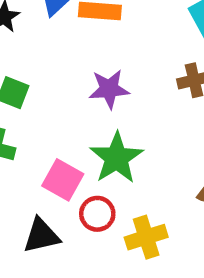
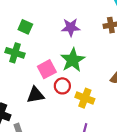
pink square: (63, 180) -> (47, 69), turned 30
yellow cross: (146, 237) -> (85, 98), turned 36

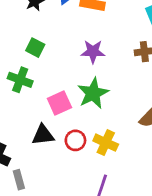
red circle: (62, 86) -> (75, 140), moved

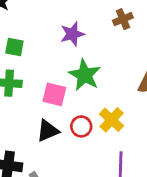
pink square: (59, 103) -> (54, 94), turned -35
yellow cross: (106, 143) -> (112, 120), turned 35

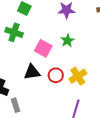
green star: (85, 75) -> (67, 41), size x0.6

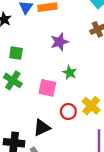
green cross: (14, 32) -> (13, 80), turned 30
black triangle: (32, 72) -> (42, 128), moved

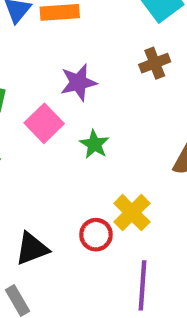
pink square: (47, 88) -> (44, 123), moved, turned 30
red circle: (68, 112) -> (96, 235), moved

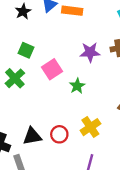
purple star: (78, 82) -> (90, 52), moved
red circle: (96, 235) -> (59, 134), moved

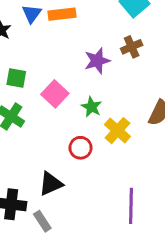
yellow cross: (90, 127) -> (117, 131), moved
red circle: (59, 134) -> (81, 148), moved

